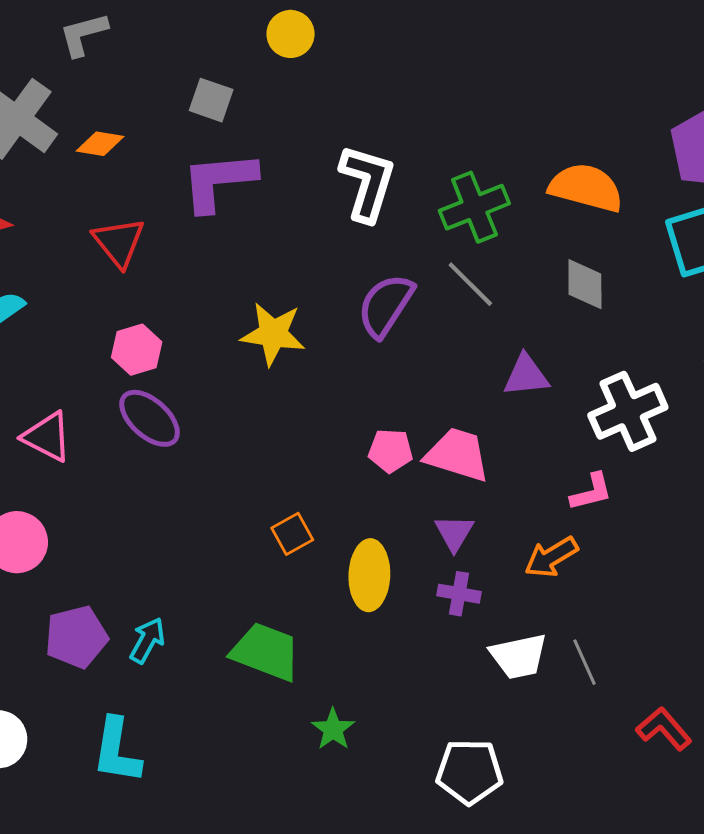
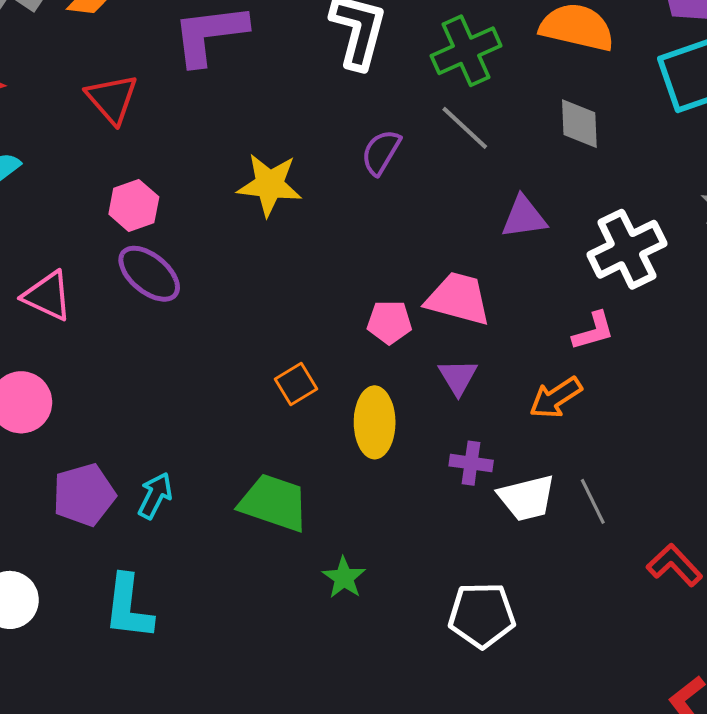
purple semicircle: (386, 305) -> (381, 152), size x0.7
pink pentagon: (390, 451) -> (389, 322), moved
purple cross: (459, 594) -> (471, 463), moved

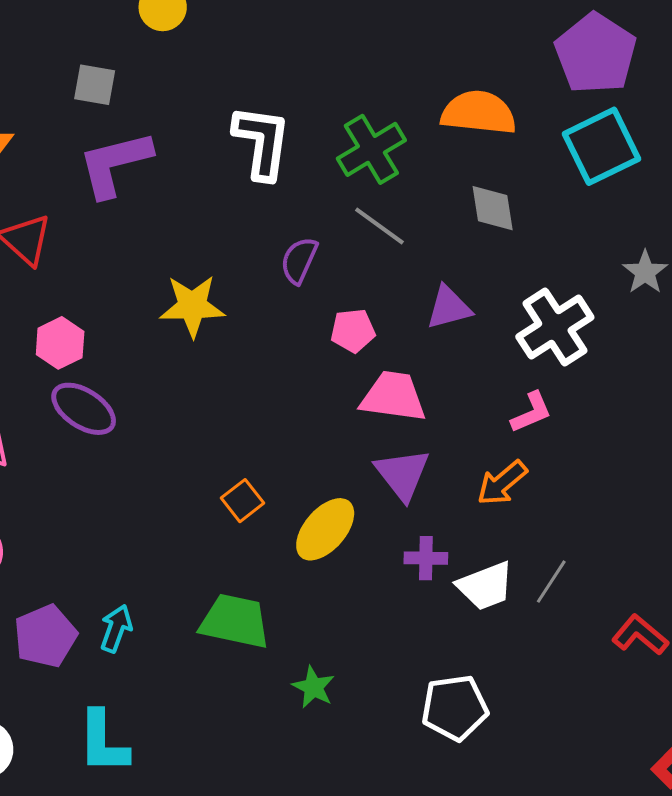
pink pentagon: (389, 322) -> (353, 331), moved
purple triangle: (458, 377) -> (402, 474), size x1.4
yellow ellipse: (375, 422) -> (325, 529), turned 48
gray line: (593, 501) -> (551, 582), turned 66

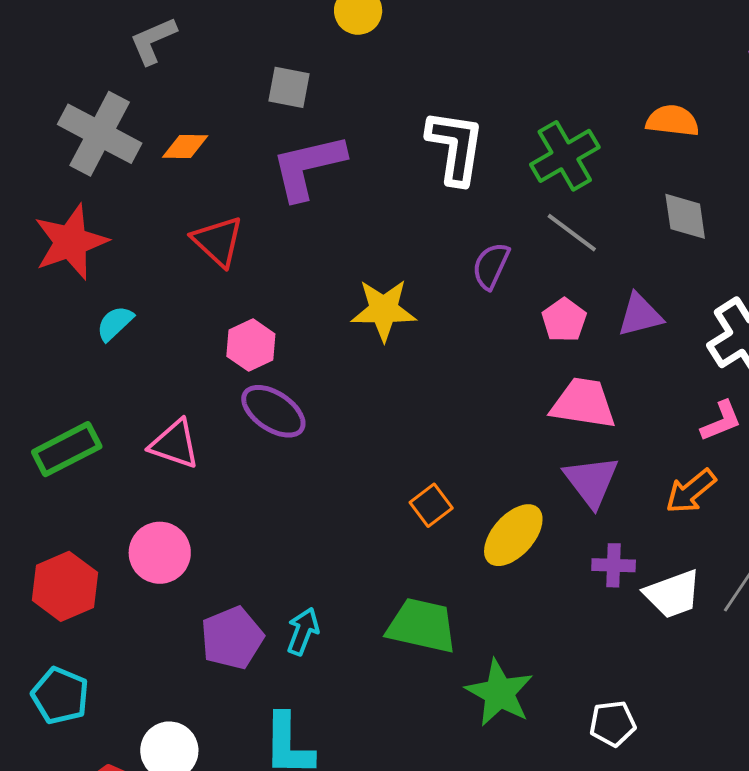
orange semicircle: (479, 113) -> (673, 121), size x0.7
pink pentagon: (353, 331) -> (564, 320), moved, turned -30
green star: (313, 687) -> (499, 693), size x1.6
white pentagon: (455, 708) -> (613, 723), moved, size x0.7

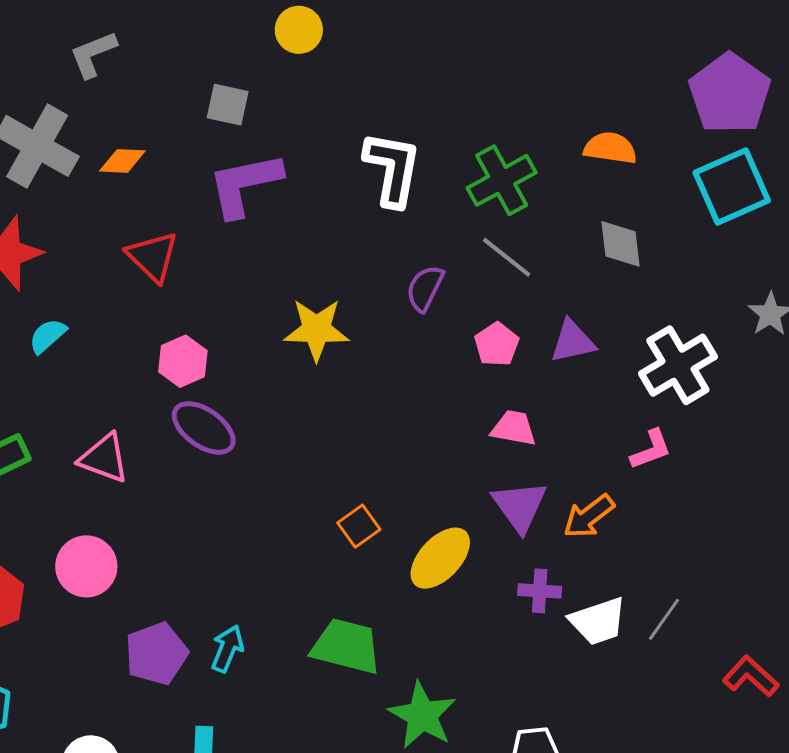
pink trapezoid: (583, 403) -> (514, 428), size x0.7
orange arrow: (691, 491) -> (589, 516), moved

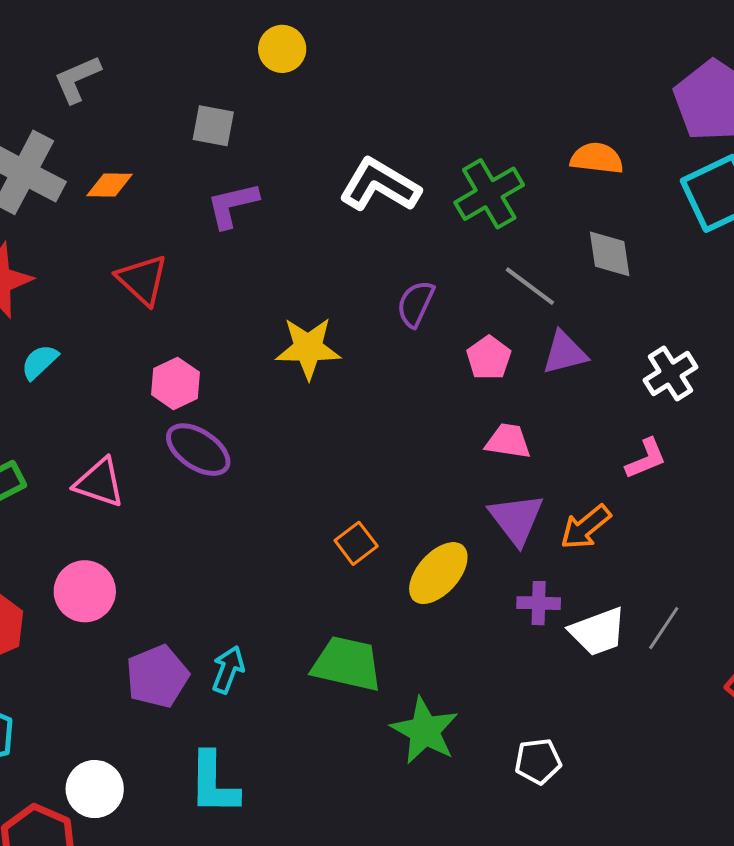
white L-shape: (393, 169) -> (380, 185), turned -68
purple L-shape: (245, 184) -> (232, 205), size x0.7
gray line: (507, 257) -> (530, 286), moved
white cross: (678, 365) -> (671, 374), size x0.7

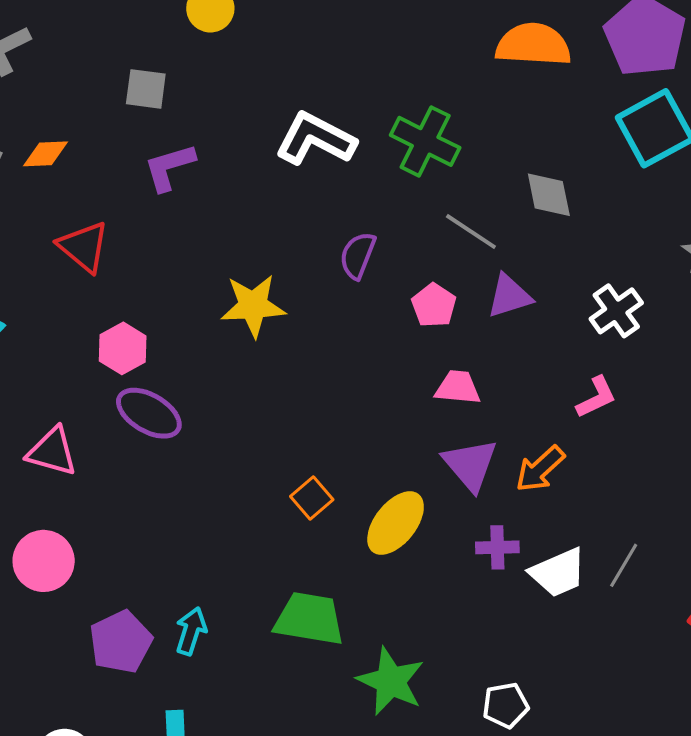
orange semicircle: (597, 158) -> (533, 45), moved, size x1.4
green cross: (489, 194) -> (425, 141), turned -30

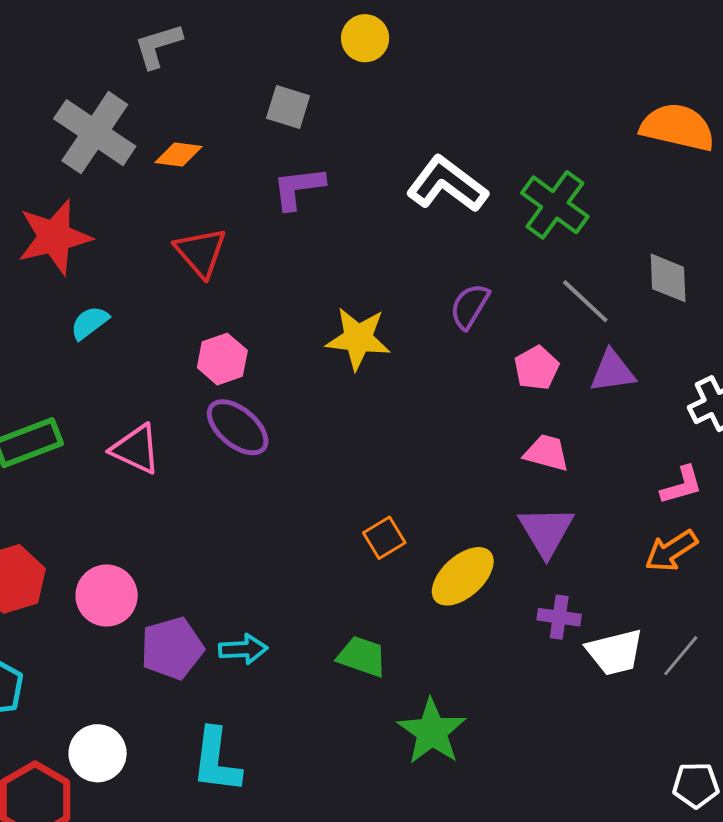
orange arrow: (540, 469) -> (671, 551), moved
pink circle: (44, 561) -> (107, 596), moved
green trapezoid: (309, 619) -> (362, 656), size x0.7
cyan arrow: (191, 631) -> (243, 649), turned 60
white pentagon: (506, 705) -> (696, 785), moved

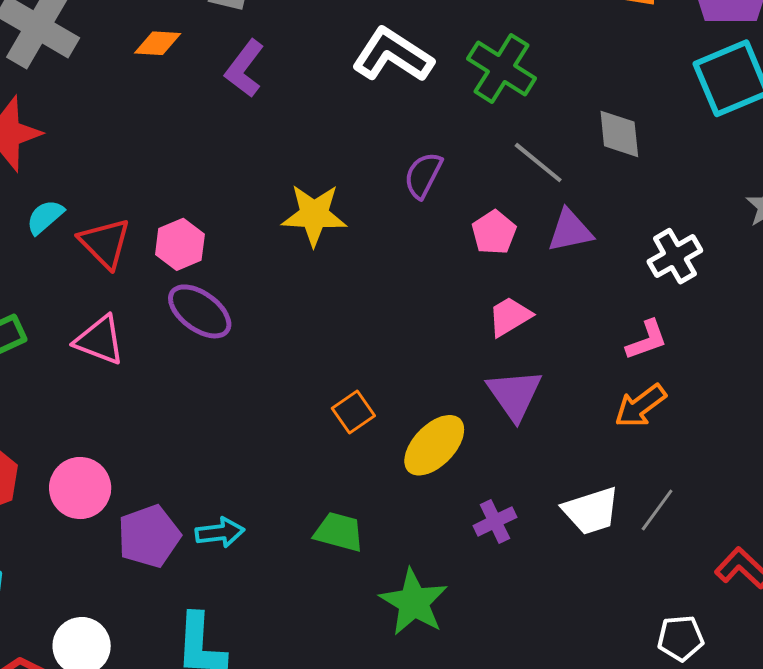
orange diamond: (178, 154) -> (158, 43), moved
purple L-shape: (298, 188) -> (245, 69), turned -42
red triangle: (201, 252) -> (105, 243), moved
pink trapezoid: (547, 453) -> (510, 317), turned -42
purple cross: (559, 617) -> (495, 521), moved, turned -30

